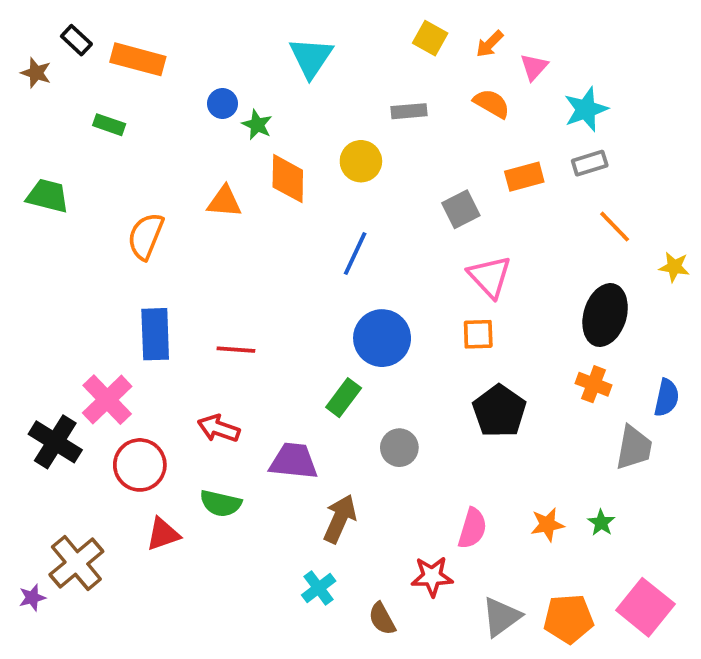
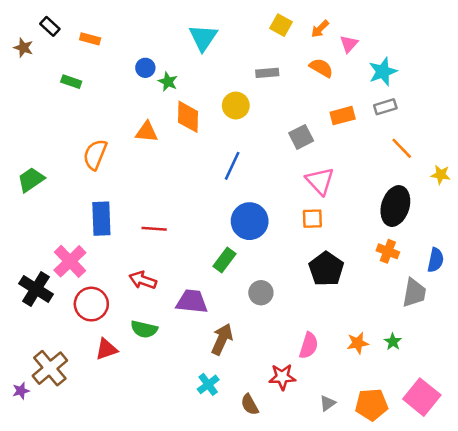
orange rectangle: (138, 59) -> (90, 39), size x0.6
green trapezoid: (48, 196) -> (31, 180), moved, turned -48
gray triangle: (501, 617) -> (328, 403), size x0.6

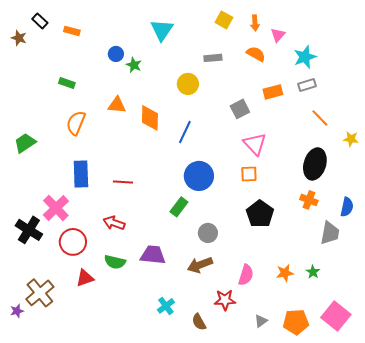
orange arrow: (320, 29) -> (255, 23), turned -49
green rectangle: (71, 82) -> (67, 83), moved
orange diamond: (188, 117) -> (150, 118), moved
purple trapezoid: (192, 302) -> (153, 255), moved
brown arrow: (222, 339) -> (200, 265), moved, turned -135

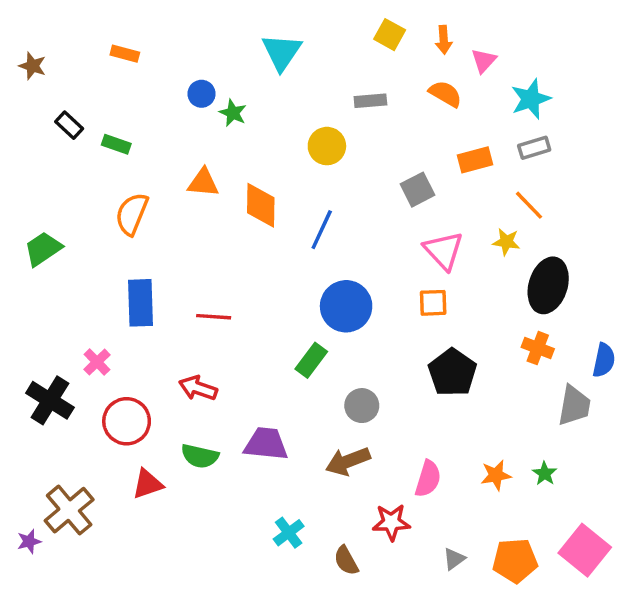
black rectangle: (40, 21) -> (69, 125), moved
orange line: (320, 118) -> (529, 205), moved
yellow star: (351, 139) -> (506, 242), moved
pink cross: (56, 208) -> (97, 362), size x0.6

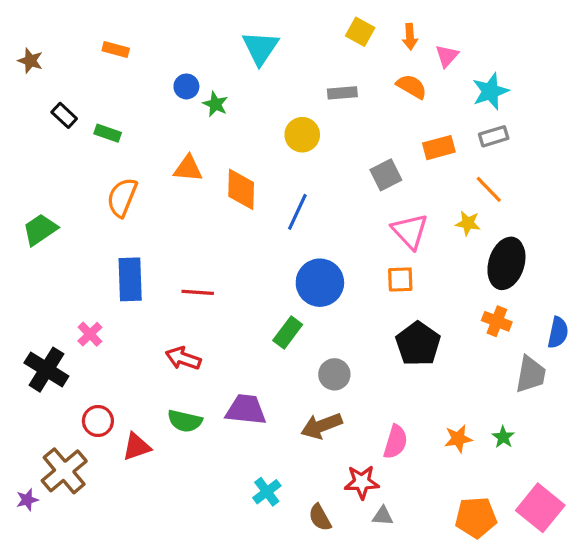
red circle: (127, 421) -> (98, 421), moved, size x0.7
gray triangle: (454, 559) -> (383, 516), moved, turned 40

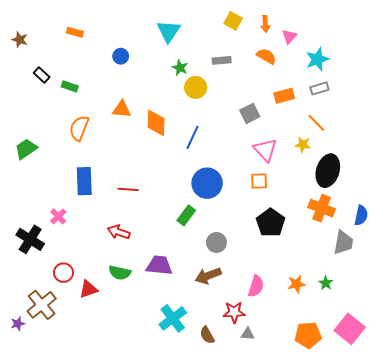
green star: (215, 104) -> (180, 68), moved
orange cross: (497, 321) -> (322, 208), size x1.4
cyan cross: (267, 492) -> (173, 318), size x1.5

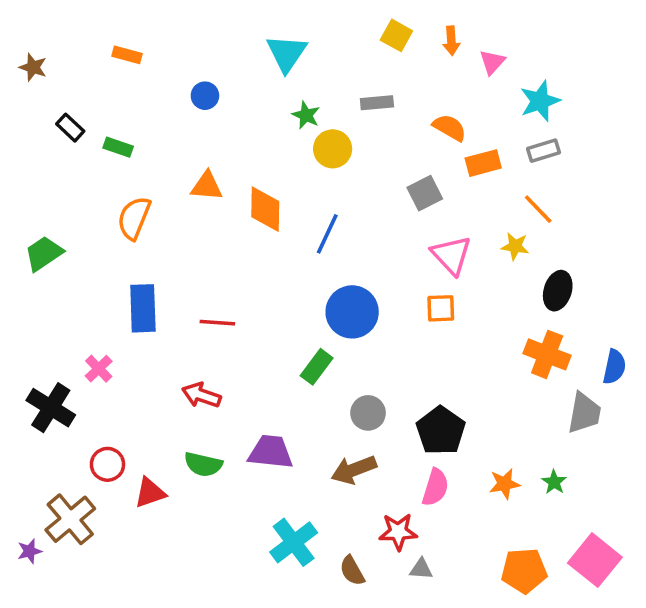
orange semicircle: (266, 56) -> (450, 128), moved
black ellipse: (328, 171) -> (558, 291), size x0.7
black pentagon: (271, 223) -> (441, 431), moved

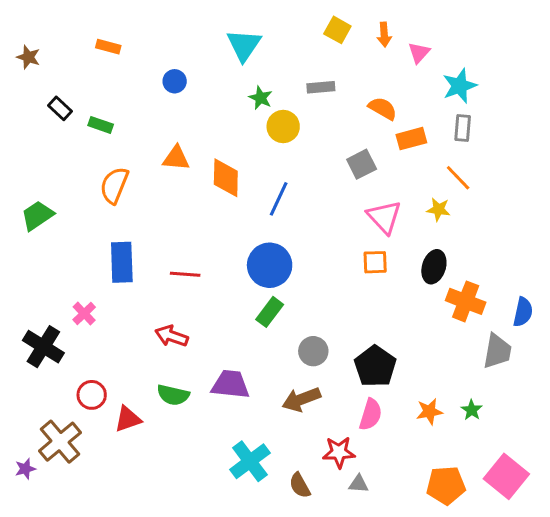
gray rectangle: (544, 151) -> (463, 128), turned -68
black ellipse: (558, 291) -> (434, 267), moved
blue circle: (352, 312) -> (270, 265), moved

